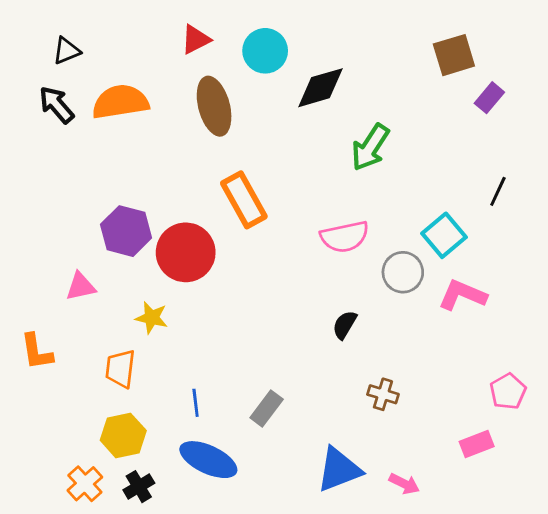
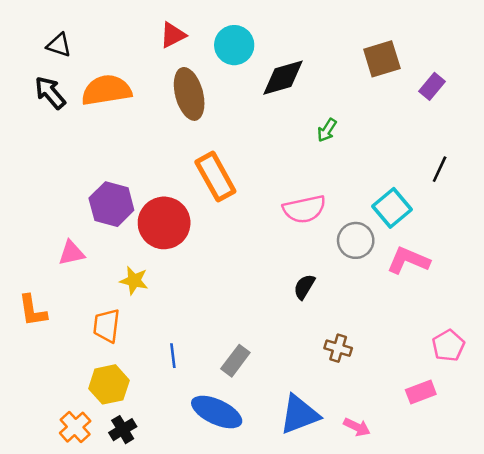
black triangle: (66, 51) -> (59, 45), turned 40
brown square: (454, 55) -> (382, 59), moved
green arrow: (370, 147) -> (327, 130), size x0.6
blue ellipse: (208, 460) -> (217, 412), moved

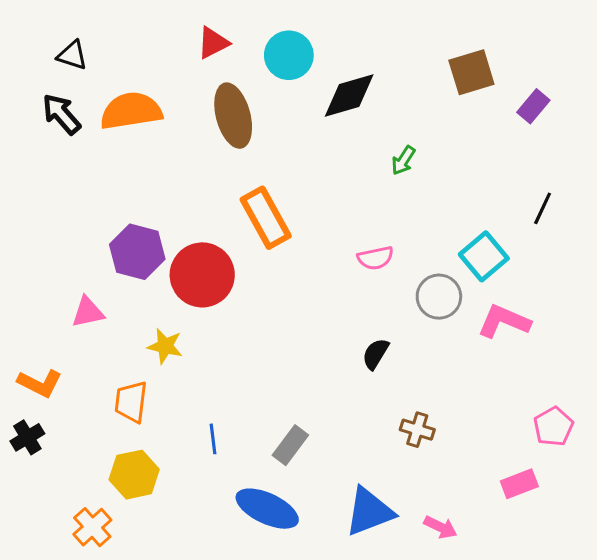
pink semicircle: (304, 209) -> (375, 258), size x0.7
orange L-shape: (33, 311) -> (40, 383), turned -54
black cross: (123, 430) -> (27, 437), moved

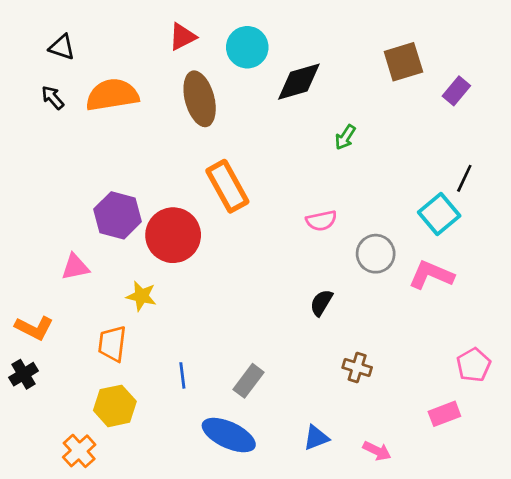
black arrow: (61, 114) -> (53, 98), size x0.7
cyan square: (484, 256) -> (439, 214), moved
blue triangle: (369, 512) -> (316, 438), size x0.6

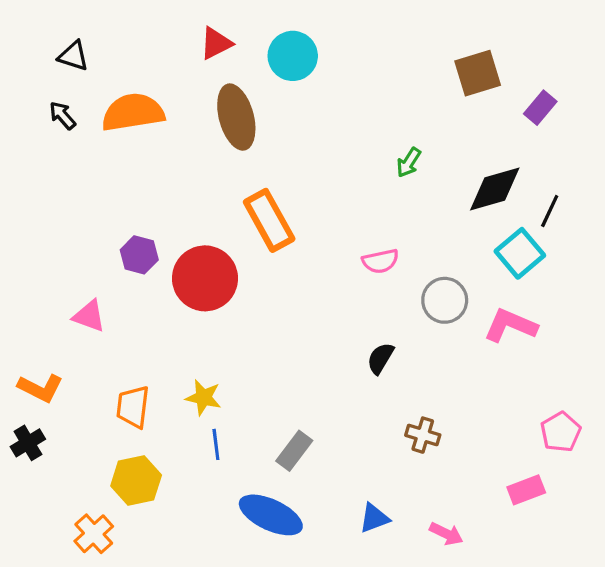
black diamond: (299, 82) -> (495, 189), moved
purple hexagon: (118, 215) -> (139, 255), size x0.7
pink triangle: (75, 267) -> (89, 316), turned 32
yellow star: (141, 296) -> (203, 397), moved

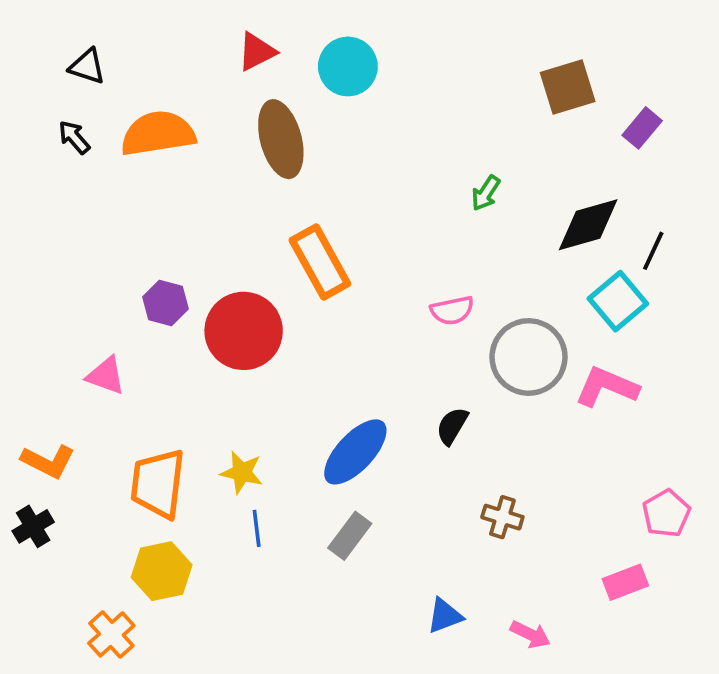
gray circle: (445, 300) -> (529, 357), size x1.4
orange trapezoid: (133, 407) -> (158, 484), size x1.4
blue ellipse: (271, 515) -> (355, 452), moved, turned -72

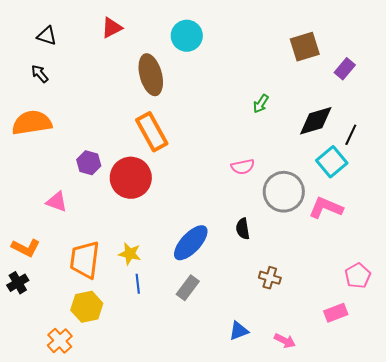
red triangle: (257, 52) -> (112, 28), moved
orange semicircle: (158, 134) -> (32, 123), moved
orange rectangle: (320, 262) -> (152, 132), moved
black semicircle: (452, 426) -> (243, 229), turned -40

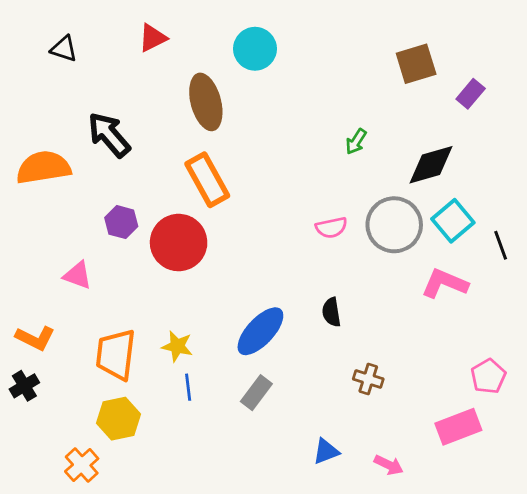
black arrow: (40, 74) -> (109, 135), moved, size x1.8
black line: (351, 135) -> (501, 245), moved, turned -45
gray circle: (284, 192) -> (394, 225), moved
pink rectangle: (336, 313) -> (458, 427), size x1.4

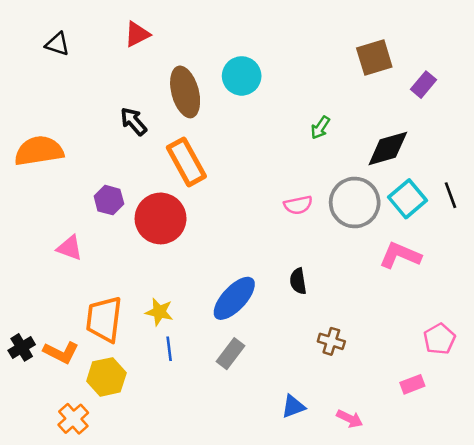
cyan circle: (255, 49) -> (242, 76), moved
black arrow: (109, 135) -> (134, 121), moved, size x0.7
black line: (501, 245) -> (450, 195), moved
orange L-shape: (35, 338) -> (61, 352), moved
pink rectangle: (458, 427) -> (412, 384), size x0.6

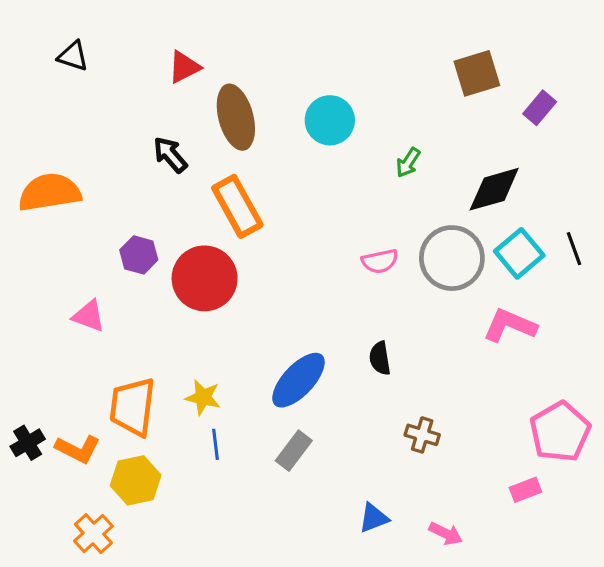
red triangle: (137, 34) -> (184, 67), moved
cyan circle: (242, 76) -> (330, 120), moved
pink pentagon: (439, 339) -> (560, 432), size x1.5

